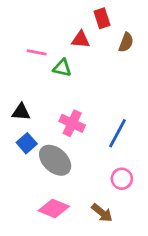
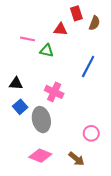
brown semicircle: (126, 42) -> (94, 23), moved
blue line: (118, 133) -> (88, 67), moved
gray ellipse: (55, 160) -> (41, 120), turned 35

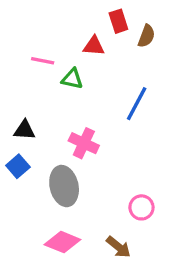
blue square: (20, 107) -> (18, 166), moved

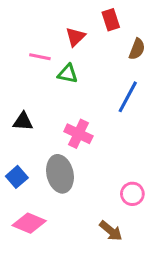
brown semicircle: (146, 36) -> (137, 49), moved
red triangle: (94, 46) -> (75, 37), moved, turned -50
blue square: (18, 166) -> (17, 177), moved
pink diamond: (62, 242) -> (29, 223), moved

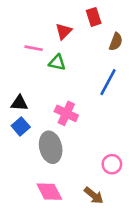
blue square: (17, 177) -> (21, 126), moved
pink diamond: (29, 223) -> (49, 192), moved, turned 40

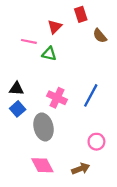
brown semicircle: (116, 42) -> (100, 36), turned 119
blue line: (108, 82) -> (91, 95), moved
brown arrow: (94, 195) -> (81, 169), turned -60

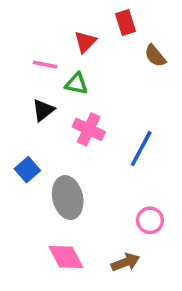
black triangle: (16, 89) -> (43, 110), moved, turned -42
pink cross: (57, 98) -> (89, 129), moved

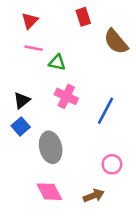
red rectangle: (125, 23) -> (83, 17), moved
red triangle: (85, 42) -> (30, 21), moved
brown semicircle: (155, 56) -> (116, 42), size x1.5
black triangle: (43, 110) -> (22, 100), moved

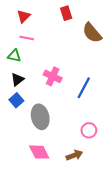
green triangle: (57, 62) -> (14, 56), moved

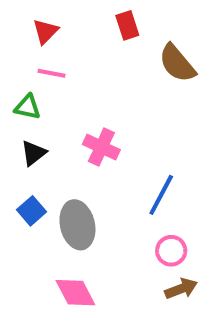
blue line: (84, 88) -> (161, 195), moved
blue square: (16, 100) -> (32, 211), moved
brown arrow: (74, 155) -> (181, 289), moved

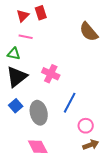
red rectangle: (127, 25) -> (41, 13), moved
black triangle: (34, 153) -> (17, 77), size x1.6
blue line: (161, 195) -> (70, 103), moved

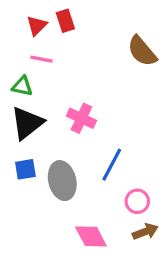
blue square: (16, 106) -> (25, 169), turned 32
pink diamond: (38, 147) -> (91, 236), moved

